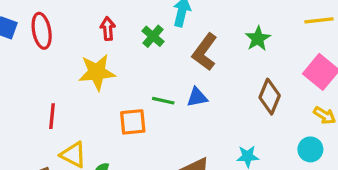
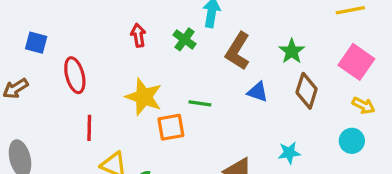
red ellipse: (42, 31) -> (75, 75), moved
green star: (258, 39) -> (292, 51), moved
yellow star: (97, 72) -> (144, 97), moved, turned 30
blue triangle: (197, 97) -> (258, 92), moved, turned 35

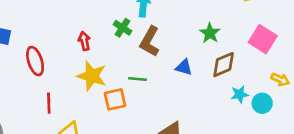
red arrow: (138, 35) -> (84, 41), moved
brown L-shape: (238, 51) -> (150, 41), moved
brown diamond: (307, 91) -> (224, 65), turned 52
yellow arrow: (363, 105) -> (280, 79), moved
cyan star: (289, 153) -> (240, 94), moved

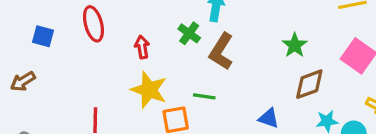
red ellipse: (35, 61) -> (93, 24), moved
blue triangle: (184, 67) -> (269, 118), moved

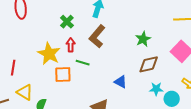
green cross: (189, 33) -> (67, 22), moved
red arrow: (142, 47) -> (71, 45), moved

